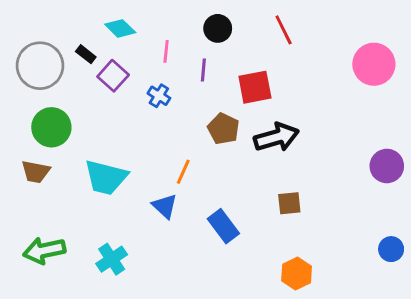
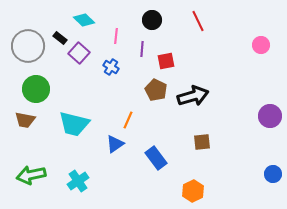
pink circle: (374, 64) -> (261, 45), size x0.6
red square: (255, 87) -> (166, 61), moved, size x0.7
blue triangle: (165, 206) -> (115, 144), turned 42
orange hexagon: (297, 273) -> (193, 191), moved

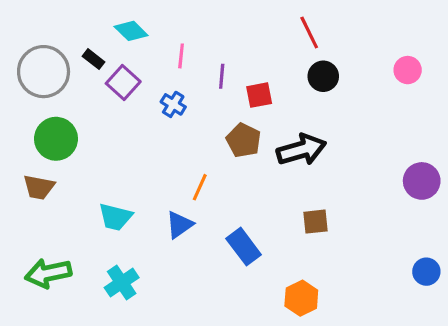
black circle: (152, 20) -> (323, 76), moved
cyan trapezoid: (74, 124) -> (115, 217), moved, size x0.7

